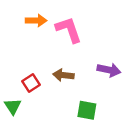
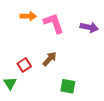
purple arrow: (109, 70) -> (89, 27), moved
brown arrow: (63, 75) -> (50, 59), turned 126

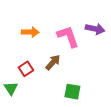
orange arrow: (28, 16) -> (30, 32), moved
pink L-shape: (54, 23) -> (68, 36), moved

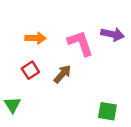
red square: (26, 69) -> (30, 70), moved
green square: (72, 92) -> (107, 111), moved

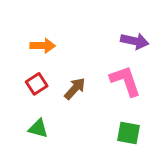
pink L-shape: (80, 43) -> (125, 81), moved
green triangle: (12, 105) -> (38, 128), moved, turned -42

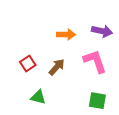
orange arrow: (43, 46) -> (66, 35), moved
green triangle: (38, 128) -> (38, 97), moved

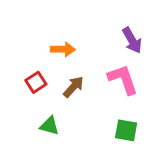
purple arrow: (102, 31) -> (132, 40), turned 48
orange arrow: (66, 35) -> (63, 49), moved

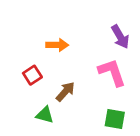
brown arrow: (73, 87) -> (65, 92), moved

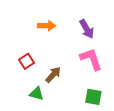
purple arrow: (120, 37) -> (87, 29), moved
orange arrow: (57, 45) -> (47, 26), moved

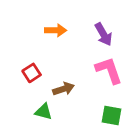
brown arrow: (53, 75) -> (64, 89), turned 30

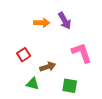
purple arrow: (104, 34) -> (65, 21), moved
green square: (111, 116) -> (70, 86), moved

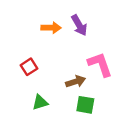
brown arrow: (48, 67) -> (76, 82), moved
green triangle: (33, 84) -> (40, 102), turned -32

